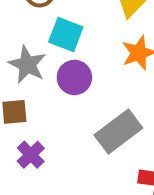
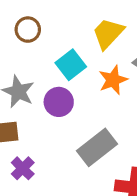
cyan square: (66, 35) -> (71, 65), moved, turned 32

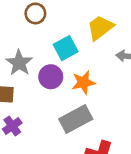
orange star: (113, 80) -> (83, 82), moved

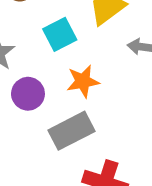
purple circle: (51, 77) -> (28, 94), moved

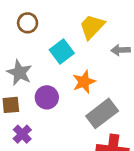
gray rectangle: (72, 131) -> (102, 113), moved

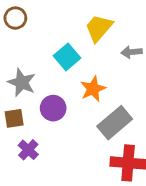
brown circle: (28, 23) -> (15, 18), moved

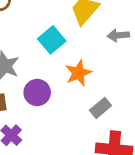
gray rectangle: (115, 123) -> (100, 108), size x0.6

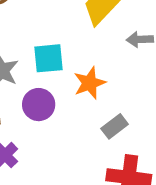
cyan square: (52, 40) -> (48, 58), moved, turned 32

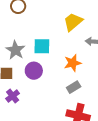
orange star: (90, 83) -> (73, 63), moved

